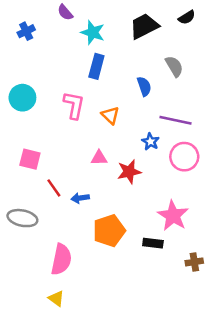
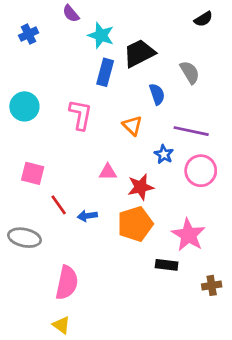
black trapezoid: (144, 26) -> (139, 53), moved
orange triangle: (110, 115) -> (132, 126), moved
orange pentagon: (109, 231) -> (135, 224), moved

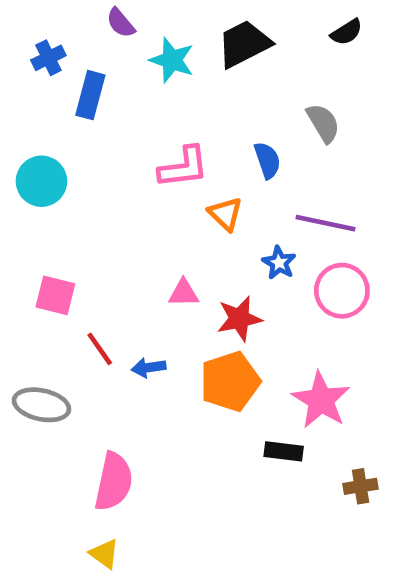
black trapezoid: (139, 53) -> (244, 44), moved
blue rectangle: (105, 72) -> (90, 95), moved
pink L-shape: (80, 115) -> (184, 167), moved, turned 72

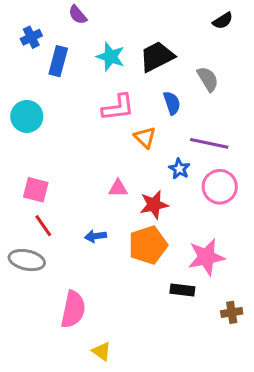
black trapezoid: (244, 44) -> (157, 57), moved
cyan star: (172, 60) -> (111, 57), moved
red line: (100, 349) -> (43, 226), moved
pink star: (321, 400) -> (206, 257), turned 30
yellow triangle: (104, 554) -> (102, 351), moved

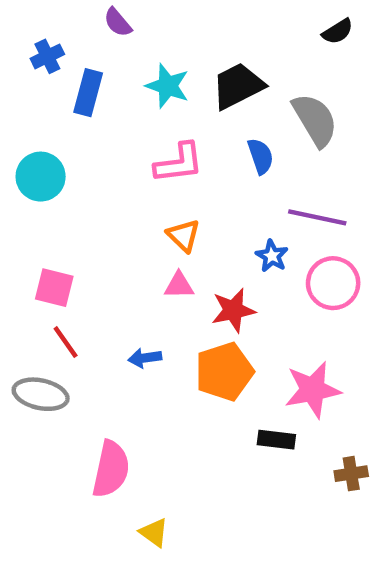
gray semicircle: (208, 79) -> (315, 120), size x1.4
orange triangle: (145, 137) -> (183, 236), moved

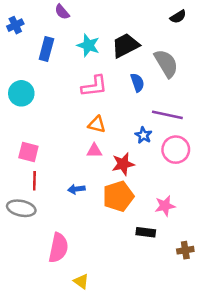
blue cross: (47, 56) -> (15, 25), moved
orange triangle: (183, 236) -> (97, 124), turned -30
red line: (66, 342) -> (34, 181), turned 36
pink star: (313, 390) -> (165, 206), size x0.7

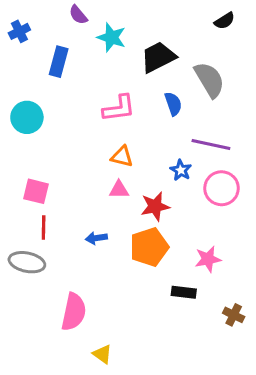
cyan star: (88, 45) -> (111, 37), moved
brown cross: (185, 250) -> (234, 315), turned 35

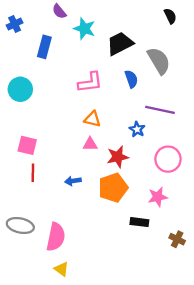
black semicircle: (225, 21) -> (170, 16), turned -84
pink circle: (222, 188) -> (168, 159), moved
gray ellipse: (27, 262) -> (20, 225), moved
yellow triangle: (102, 354) -> (62, 269), moved

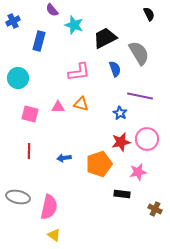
pink triangle: (90, 144) -> (58, 107), moved
pink square: (27, 145) -> (30, 114), moved
red star: (118, 157) -> (121, 142), moved

